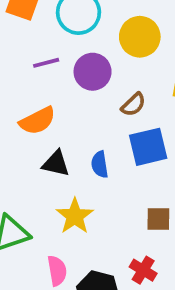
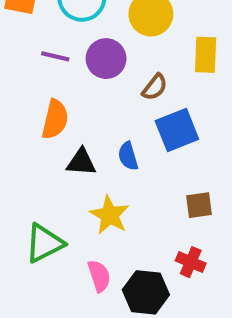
purple line: (46, 63) -> (55, 56), turned 36
orange semicircle: (37, 121) -> (55, 119), turned -42

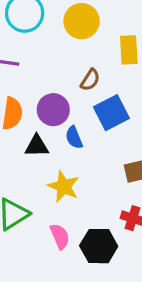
purple circle: (106, 59) -> (53, 110), moved

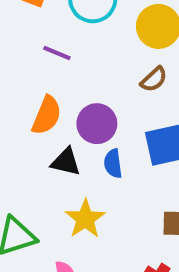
brown semicircle: (90, 80) -> (154, 79), moved

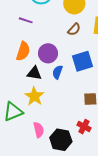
blue semicircle: (113, 163) -> (57, 72), turned 32
yellow star: (85, 219) -> (34, 96), moved

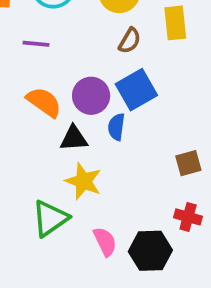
orange semicircle: (23, 51) -> (44, 102), turned -60
blue square: (82, 61) -> (136, 90), moved

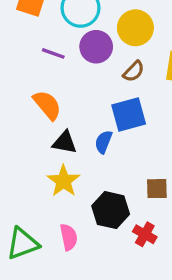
purple circle: (91, 96) -> (96, 47), moved
green triangle: (50, 218) -> (23, 243), moved
black hexagon: (150, 251) -> (111, 210), moved

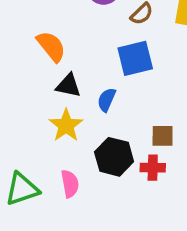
blue semicircle: (103, 142) -> (107, 100), moved
red cross: (145, 234) -> (153, 168), moved, turned -30

